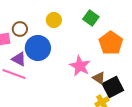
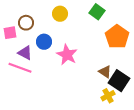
blue circle: (38, 48) -> (44, 42), size x0.6
pink star: (80, 66) -> (67, 55), moved
black square: (113, 87) -> (119, 81), turned -30

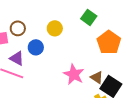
yellow circle: (60, 14) -> (55, 28), moved
pink star: (67, 55) -> (74, 74), moved

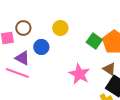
green square: (89, 17) -> (94, 41), moved
brown triangle: (97, 77) -> (109, 69), moved

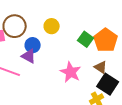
brown circle: (23, 28) -> (15, 26), size x1.5
purple triangle: (22, 58) -> (29, 56), moved

